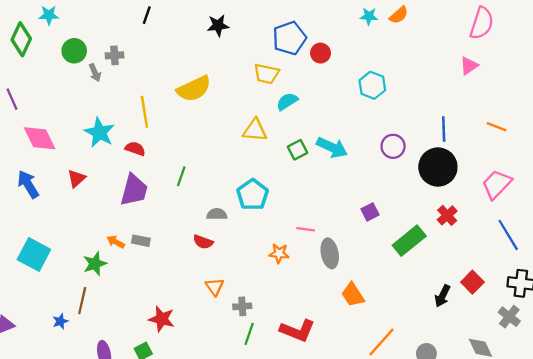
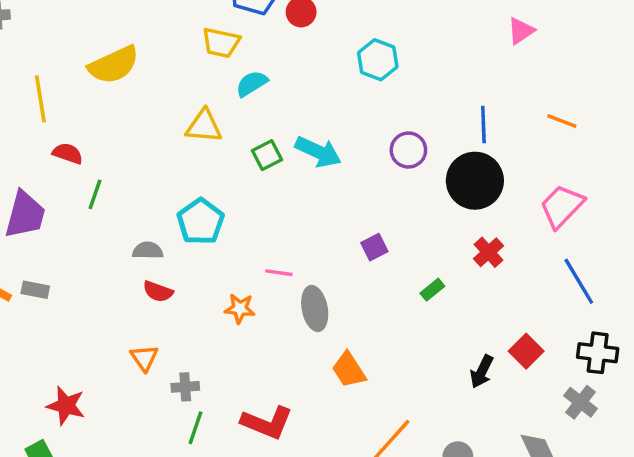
red semicircle: (135, 149) -> (68, 153), moved
green rectangle: (409, 241) -> (432, 290), size x0.5
red semicircle: (203, 242) -> (158, 291), moved

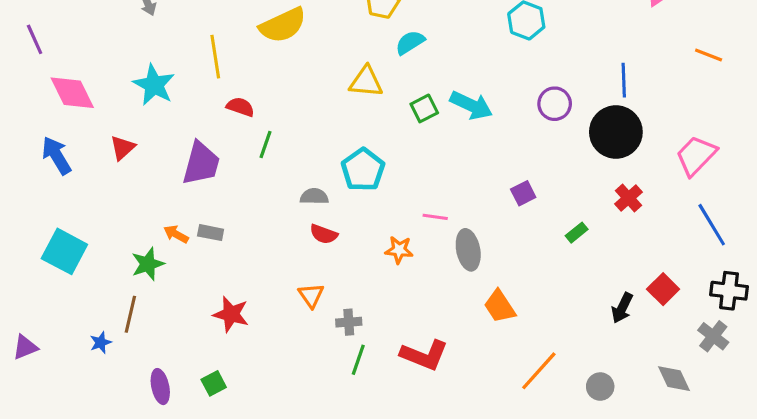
orange line: (562, 121) -> (709, 55), moved
red star: (66, 406) -> (231, 314), moved

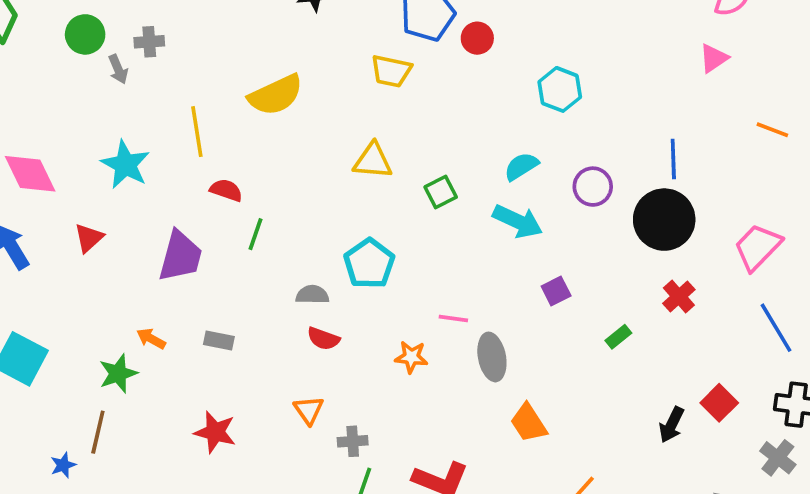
cyan semicircle: (410, 42) -> (521, 166), moved
cyan arrow: (471, 105) -> (518, 221), moved
gray rectangle: (211, 233) -> (219, 340), moved

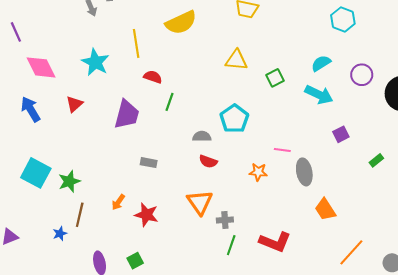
orange arrow: (151, 339) -> (118, 202), moved, turned -84
green star: (118, 373) -> (69, 181), moved
orange triangle: (309, 410) -> (200, 202), size x1.5

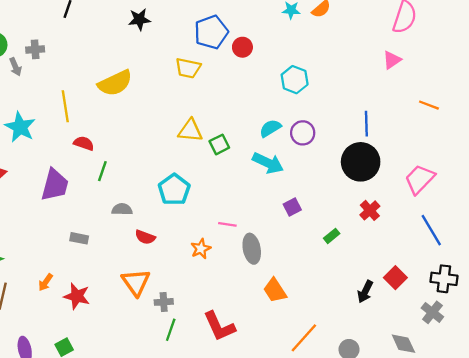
yellow triangle: (236, 60) -> (190, 131), moved
purple circle: (362, 75) -> (303, 133), moved
gray semicircle: (202, 136) -> (122, 209), moved
orange star: (258, 172) -> (201, 249), turned -30
red L-shape: (275, 242) -> (219, 326), turned 44

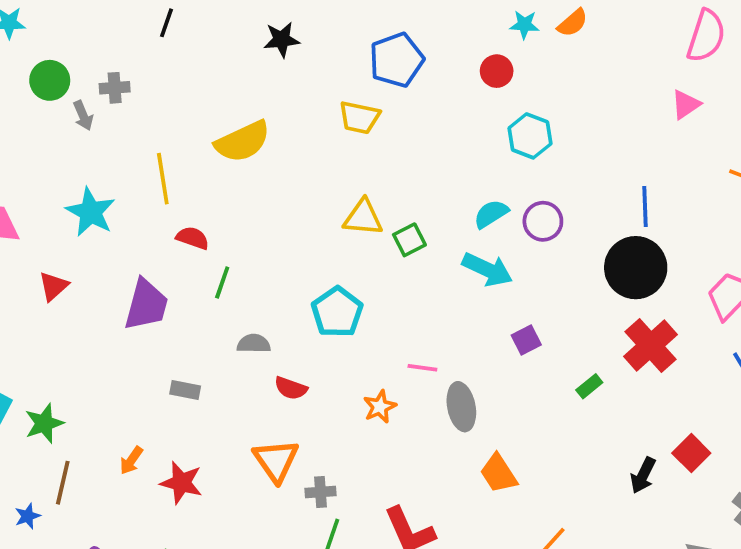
red circle: (242, 47) -> (497, 71), moved
red cross: (370, 210) -> (651, 345), size x1.6

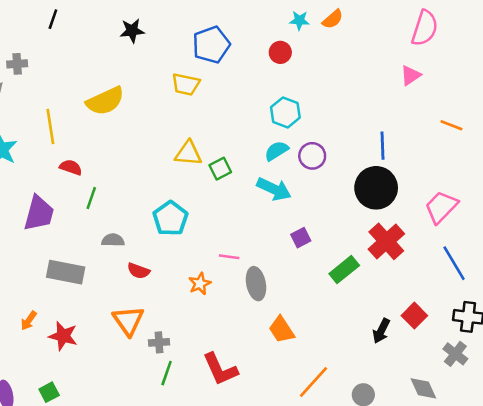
cyan hexagon: (530, 136) -> (285, 112), moved
green rectangle: (589, 386) -> (344, 270), size x1.6
gray rectangle: (185, 390) -> (66, 272), size x1.8

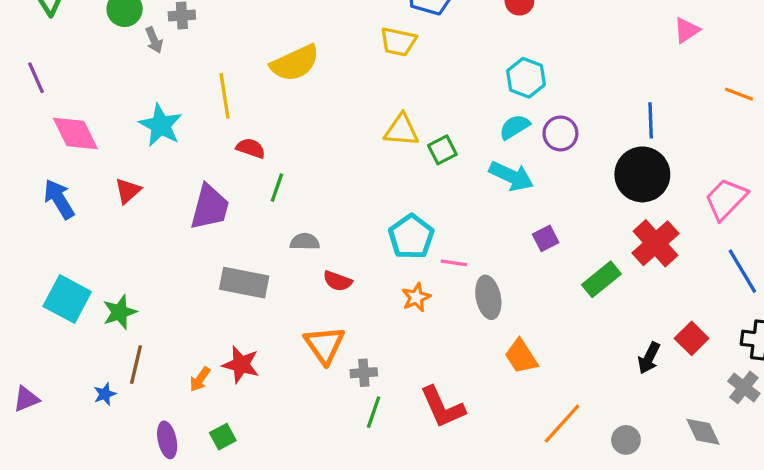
cyan pentagon: (170, 218) -> (411, 237), moved
orange arrow: (29, 321) -> (200, 379), moved

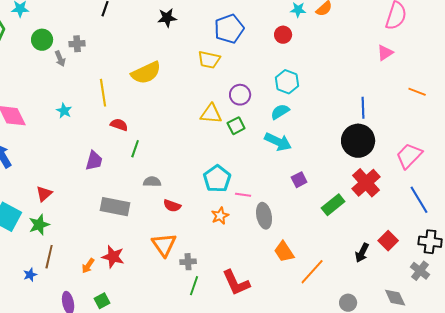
cyan star: (161, 125) -> (64, 111), size x0.6
purple circle: (560, 133) -> (240, 95), moved
red triangle: (128, 191) -> (44, 194), moved
purple trapezoid: (210, 207) -> (94, 161), size x0.7
orange line: (562, 424) -> (312, 272), moved

